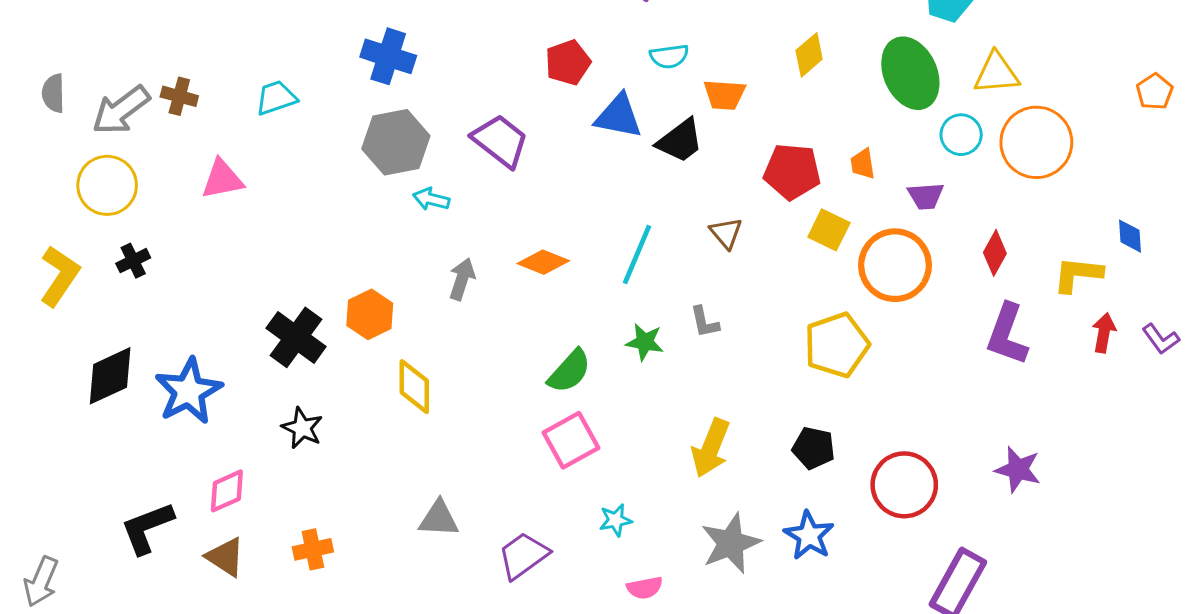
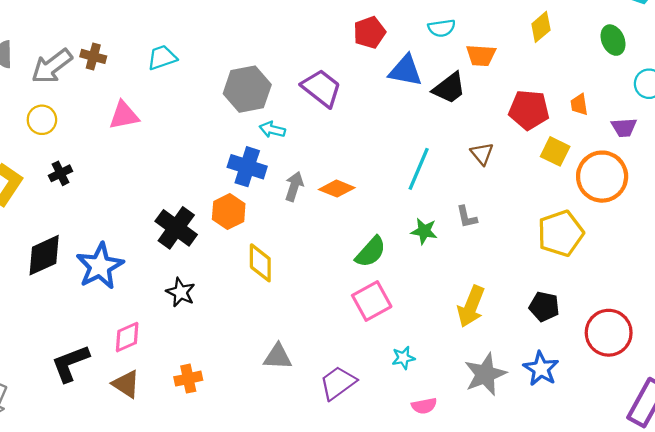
blue cross: (388, 56) -> (247, 167), moved
green ellipse: (910, 73) -> (613, 40), size x0.6
yellow circle: (107, 185) -> (42, 120), size x0.7
orange diamond: (543, 262) -> (337, 189), moved

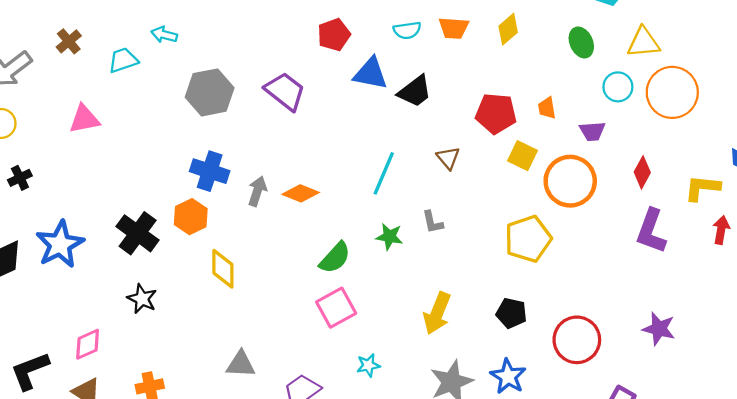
orange trapezoid: (481, 55) -> (454, 28), moved
brown cross: (93, 56) -> (69, 41), moved, turned 35
cyan arrow: (272, 130) -> (164, 35), moved
blue star: (100, 266) -> (60, 244), moved

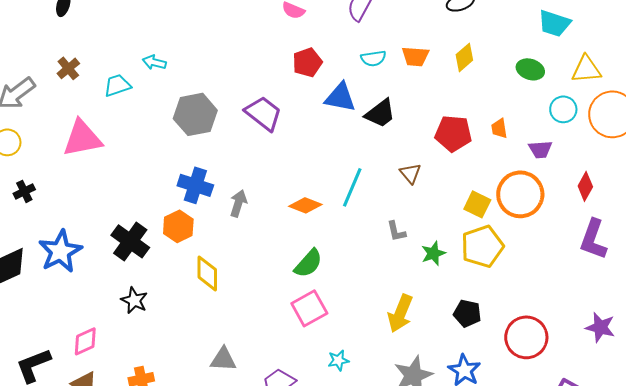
green ellipse: (581, 42) -> (530, 69), turned -48
pink triangle: (84, 119) -> (82, 138), size x1.4
yellow square: (522, 156) -> (477, 204), moved
orange diamond: (301, 193) -> (305, 205), moved
green star: (389, 237) -> (433, 253), moved, turned -30

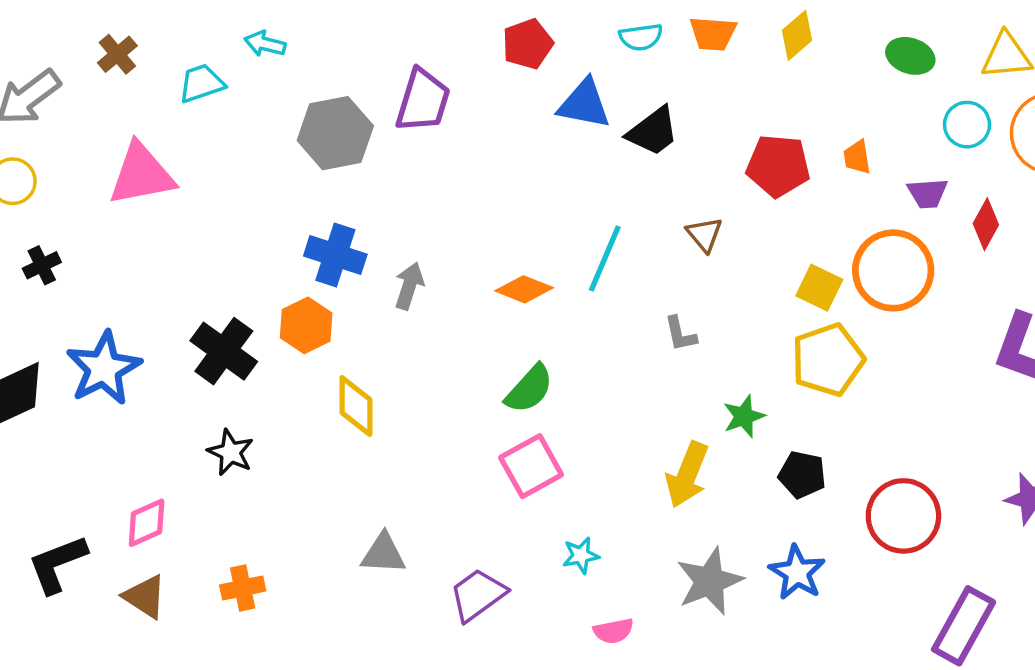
purple trapezoid: (263, 113) -> (423, 101), moved, turned 69
red diamond: (585, 186) -> (986, 224), moved
green star: (433, 253) -> (744, 416), moved

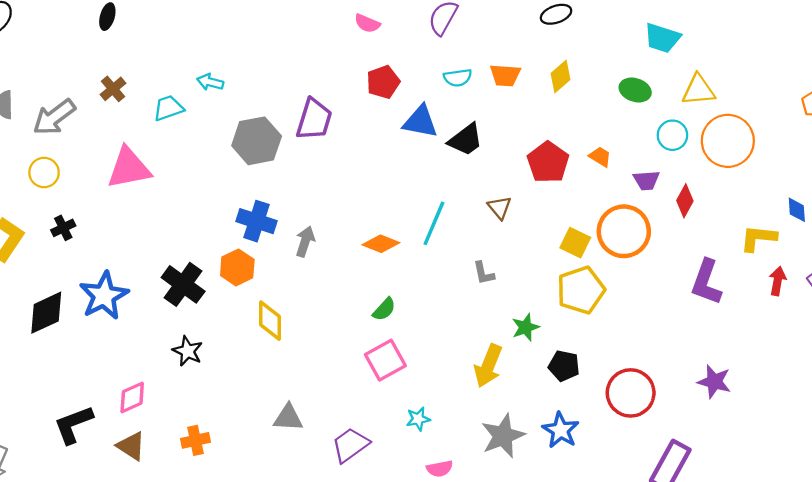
orange trapezoid: (857, 157) -> (600, 157), turned 130
red pentagon: (778, 166) -> (548, 162), turned 30
green semicircle: (529, 389) -> (384, 309), size x0.7

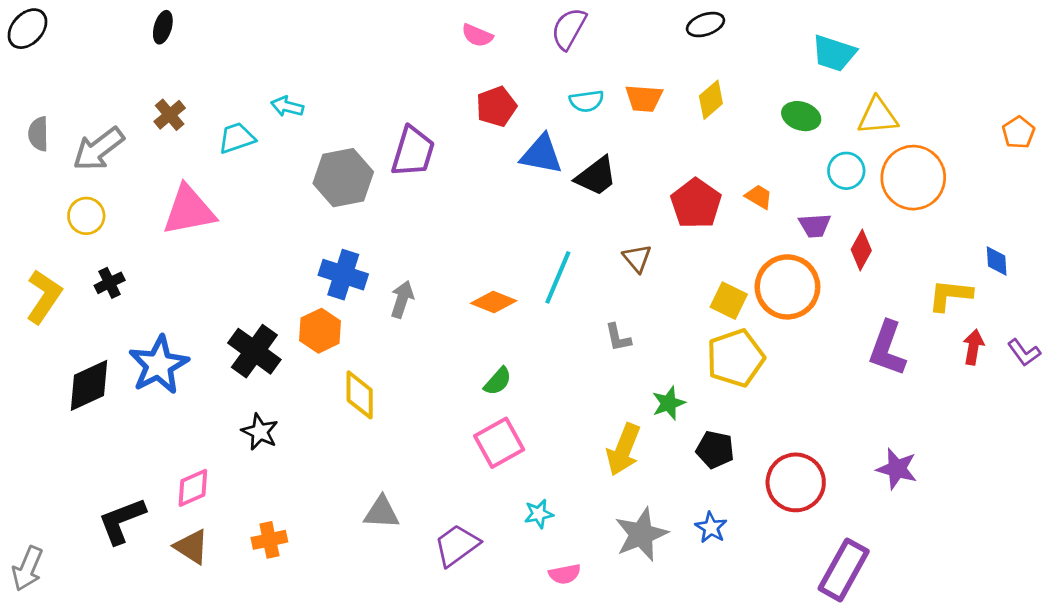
blue star: (561, 430) -> (711, 528), size x0.7

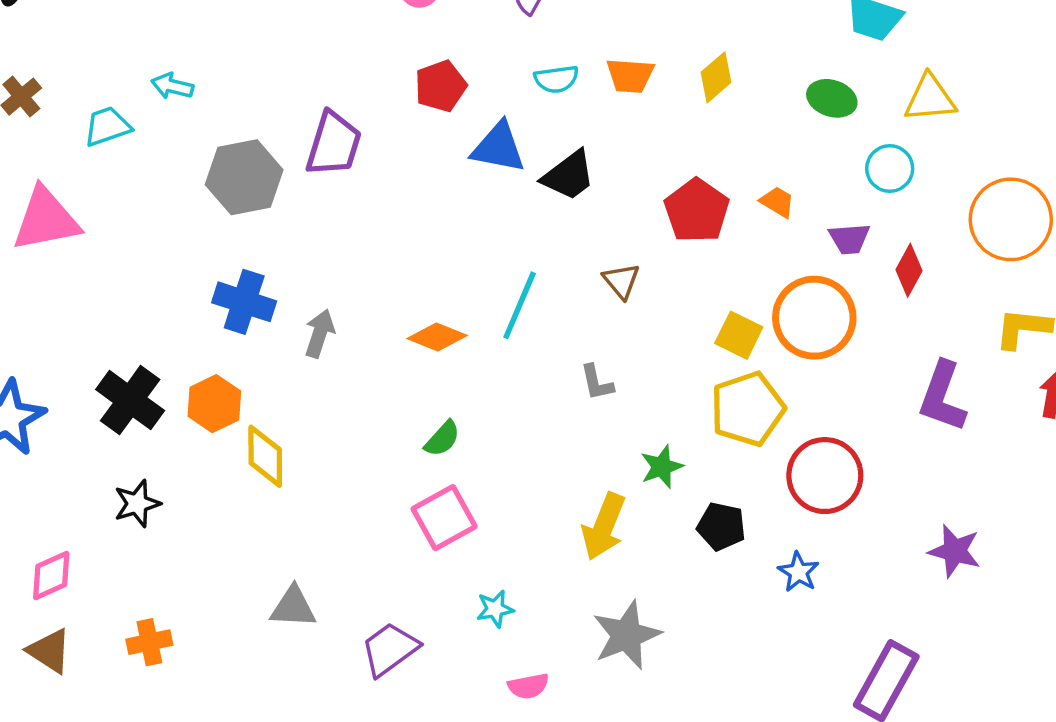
orange circle: (913, 178) -> (1011, 219), moved
orange hexagon: (320, 331) -> (214, 404), moved
black star: (260, 432) -> (137, 504), turned 30
red circle: (796, 482) -> (825, 476), moved
blue star: (711, 528) -> (798, 572), moved

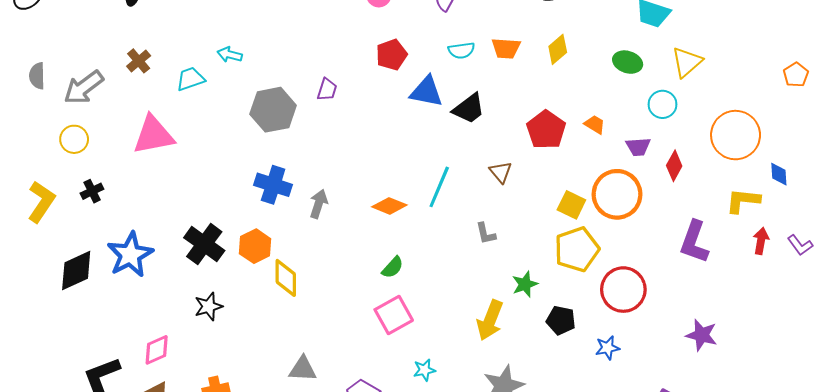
yellow triangle: (930, 98) -> (687, 62), turned -36
purple trapezoid: (334, 144) -> (327, 90), size x0.6
blue star: (798, 572) -> (607, 348), turned 30

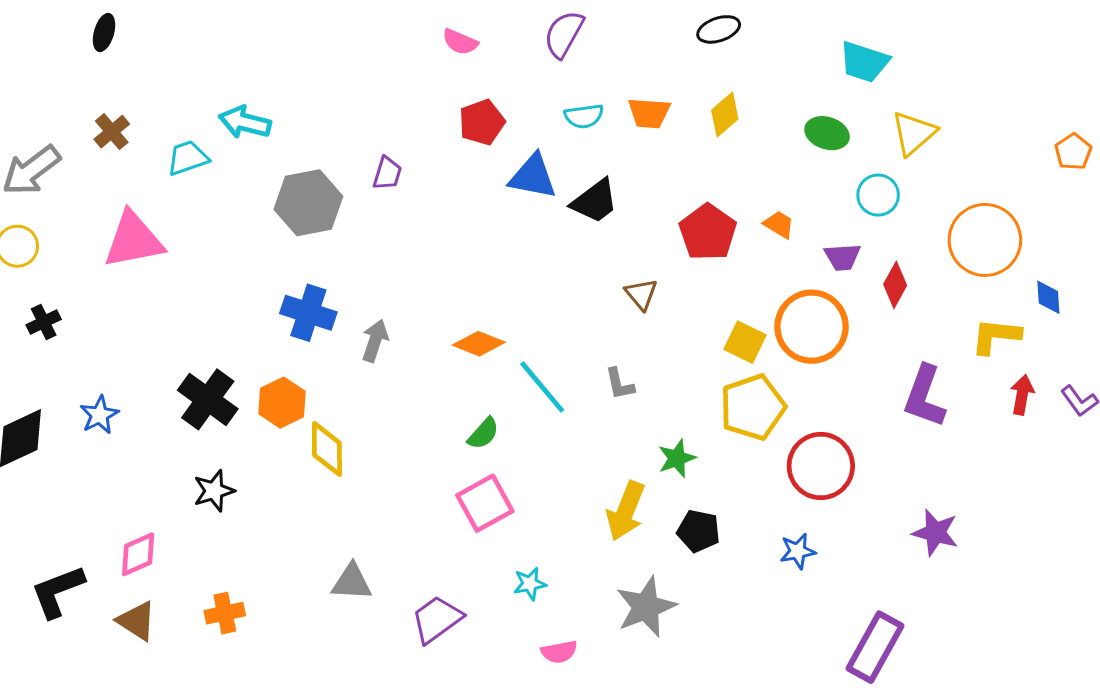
cyan arrow: (230, 55) -> (245, 122), size x1.4
cyan line: (439, 187) -> (542, 387), moved, turned -63
blue star: (130, 255) -> (99, 415), size x0.6
black pentagon: (561, 320) -> (699, 531), moved

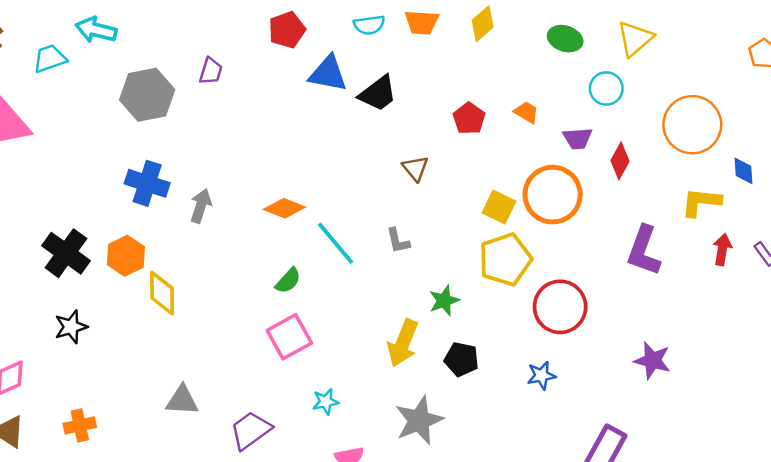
red pentagon: (708, 232) -> (469, 118), size x0.7

